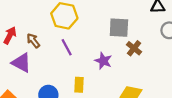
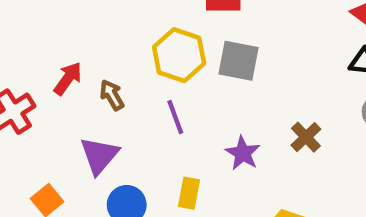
gray square: (119, 28) -> (238, 61), moved
purple triangle: (21, 63) -> (99, 155), moved, turned 35

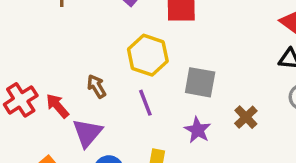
gray square: (238, 61) -> (200, 82), moved
red arrow: (68, 79) -> (57, 106), moved, turned -76

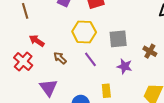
red cross: (21, 100) -> (23, 61), moved
red arrow: (57, 106) -> (37, 41), moved
purple triangle: (87, 133) -> (49, 88), moved

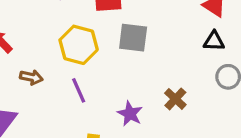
gray square: (118, 39) -> (133, 38), moved
brown arrow: (60, 58) -> (31, 77), turned 136

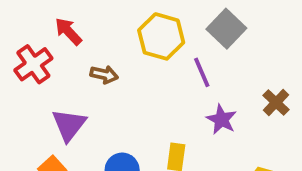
gray square: (133, 38) -> (226, 29), turned 36
purple line: (79, 90) -> (202, 72), moved

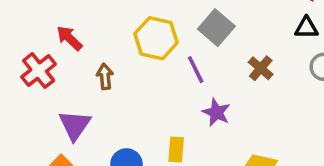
brown arrow: (104, 75) -> (105, 77), turned -105
brown cross: (276, 102) -> (261, 68), moved

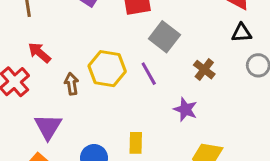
yellow hexagon: (156, 38) -> (107, 69), moved
purple star: (216, 112) -> (185, 109), moved

